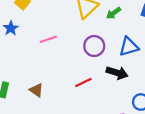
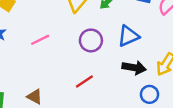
black arrow: (117, 73) -> (134, 68), moved

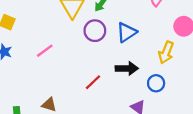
purple circle: (91, 40) -> (95, 31), moved
black arrow: (134, 68) -> (127, 68), moved

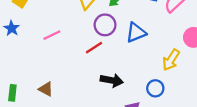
black arrow: (127, 68) -> (112, 80), moved
red line: (93, 82) -> (94, 48), moved

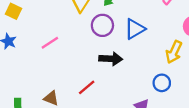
red line: (94, 48) -> (87, 87), moved
black arrow: (112, 80) -> (111, 59), moved

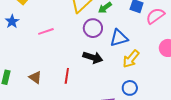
yellow arrow: (174, 52) -> (131, 59), moved
red line: (87, 87) -> (67, 76), turned -56

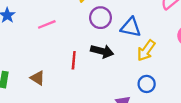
blue triangle: (119, 38) -> (131, 27), turned 30
red line: (67, 76) -> (74, 60), moved

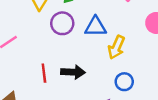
black arrow: (102, 51) -> (73, 72), moved

